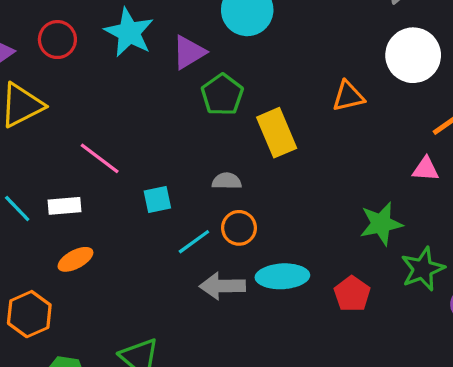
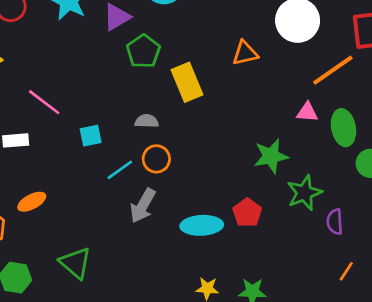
orange ellipse: (75, 259) -> (32, 202), moved
cyan ellipse: (282, 276) -> (202, 225), moved
gray arrow: (222, 286) -> (143, 206), turned -60

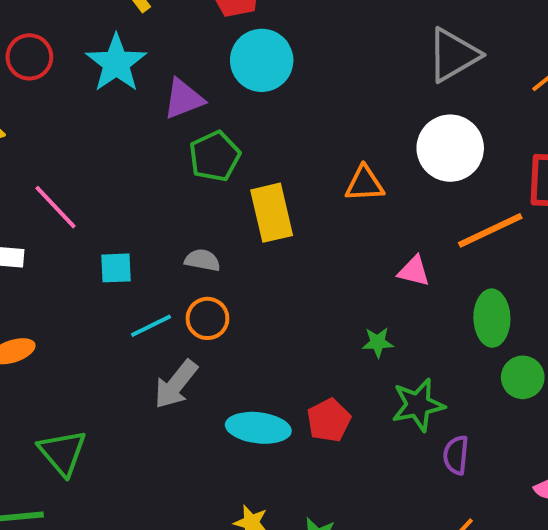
pink triangle: (307, 112) -> (414, 271), moved
green star: (271, 156) -> (378, 342), size x0.6

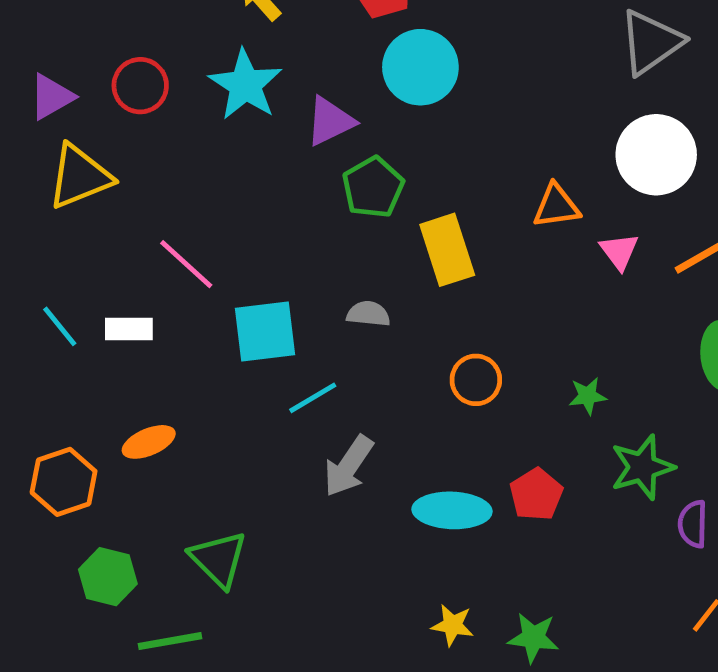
cyan square: (116, 268) -> (265, 332), size x1.6
pink triangle: (414, 271) -> (619, 251), moved, turned 44
orange circle: (207, 318) -> (476, 380), moved

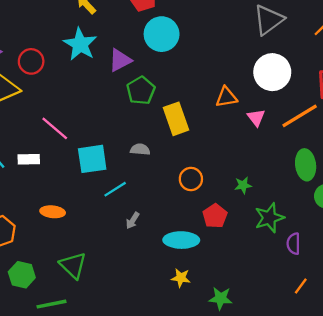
red circle: (140, 86) -> (31, 61), moved
orange ellipse: (149, 442) -> (53, 212), moved, turned 30
gray arrow: (348, 466) -> (133, 221), size x0.6
red pentagon: (536, 494) -> (215, 216), moved
yellow star: (453, 625) -> (181, 278), moved

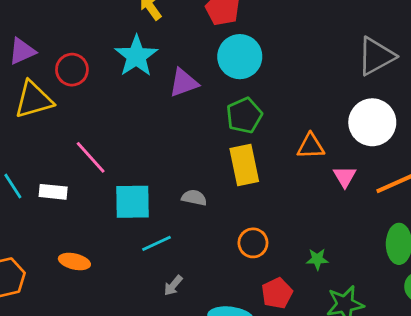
green pentagon: (141, 91) -> (244, 115), moved

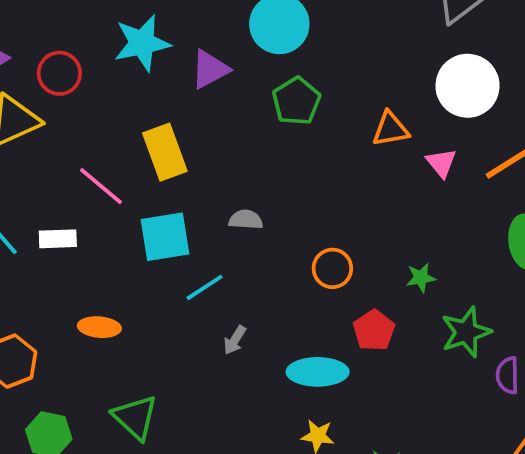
cyan star: (136, 56) -> (142, 43), turned 30
yellow rectangle: (244, 165) -> (165, 152), moved

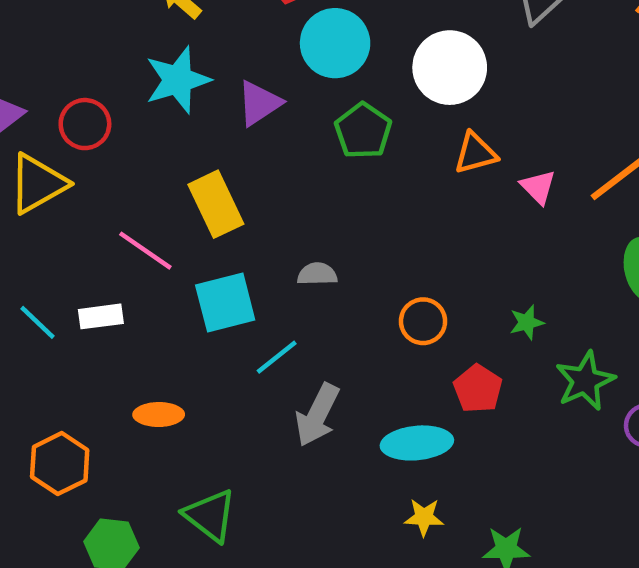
white circle: (468, 86) -> (450, 68), moved
gray arrow: (235, 340) -> (317, 415), size x1.8

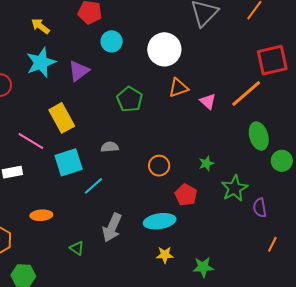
cyan circle: (335, 43) -> (112, 41), size x0.7
green pentagon: (363, 131) -> (130, 99), moved
gray arrow: (317, 415) -> (112, 228), moved
green triangle: (210, 515) -> (77, 248), moved, size x0.6

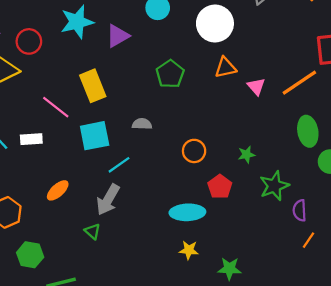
orange ellipse: (41, 215) -> (58, 190), turned -45
gray arrow: (112, 228) -> (108, 200), moved
orange line: (272, 244) -> (308, 240), moved

